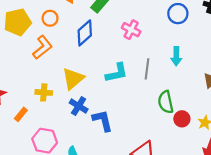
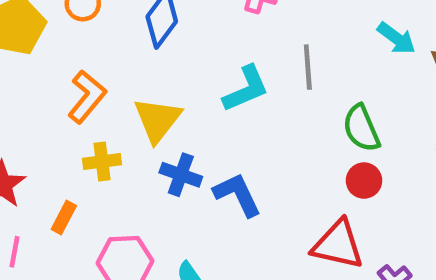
orange L-shape: (42, 47) -> (87, 97), moved
cyan arrow: (176, 56) -> (396, 38), moved, turned -42
red circle: (182, 119) -> (364, 181), moved

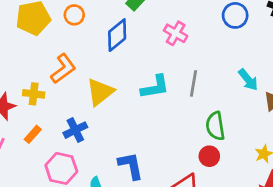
yellow cross: (102, 161) -> (34, 94), moved
blue cross: (181, 175) -> (75, 130), moved, turned 30
blue L-shape: (237, 195) -> (131, 166), moved

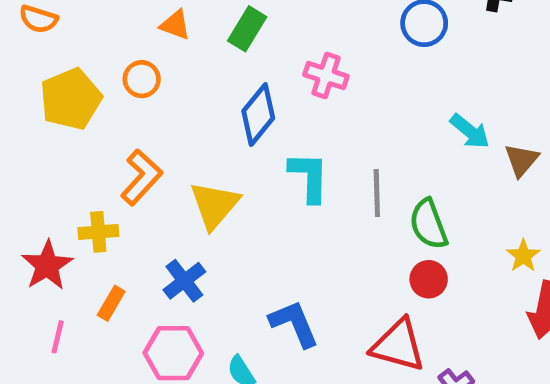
blue diamond: (117, 35) -> (258, 115), moved
gray line: (194, 83) -> (377, 193), moved
cyan L-shape: (155, 87) -> (309, 177), turned -68

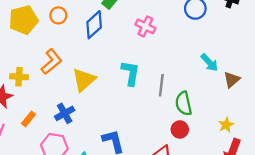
blue diamond: (258, 115) -> (94, 25), moved
yellow cross: (98, 232) -> (19, 77), moved

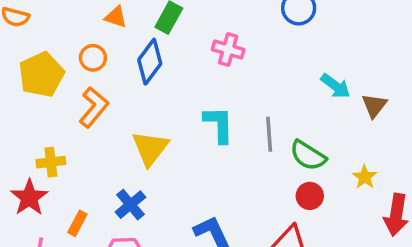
orange L-shape: (51, 62) -> (94, 107), moved
green semicircle: (184, 104) -> (308, 155), turned -35
yellow star: (226, 125) -> (365, 177), moved

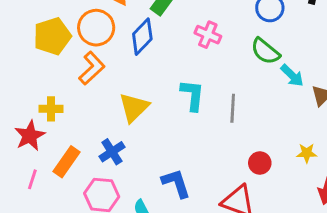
orange circle: (93, 58) -> (96, 28), size x1.6
green semicircle: (308, 155) -> (265, 51), moved
yellow star: (365, 177) -> (307, 153), turned 30
orange rectangle: (77, 223) -> (67, 162), size x1.5

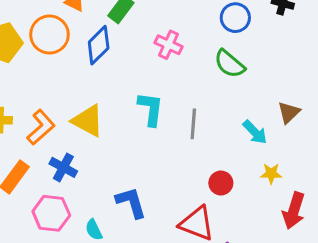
orange L-shape: (92, 68) -> (41, 127), moved
cyan arrow: (292, 76) -> (255, 132), moved
yellow triangle: (134, 107) -> (88, 121), turned -48
blue cross: (112, 152) -> (63, 167), turned -30

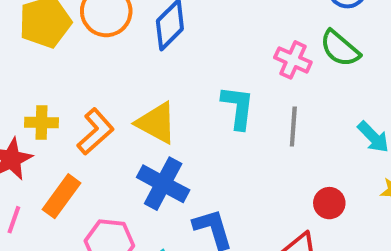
pink cross: (168, 45) -> (293, 60), moved
blue cross: (63, 167) -> (163, 184), moved, size x1.4

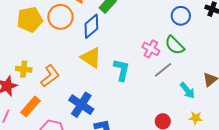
yellow triangle: (156, 123) -> (91, 58), moved
gray line: (293, 126) -> (163, 70), moved, turned 42

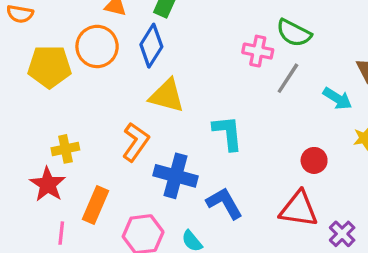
yellow pentagon: (30, 20) -> (49, 67), turned 30
cyan L-shape: (122, 70) -> (228, 133), moved
orange L-shape: (50, 76) -> (136, 142), moved

